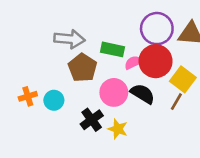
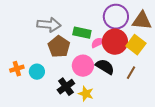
yellow square: (183, 79) -> (136, 45), moved

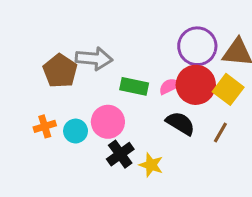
green rectangle: (82, 33) -> (134, 86), moved
brown pentagon: (59, 47) -> (60, 71), moved
pink circle: (83, 66) -> (108, 122), moved

